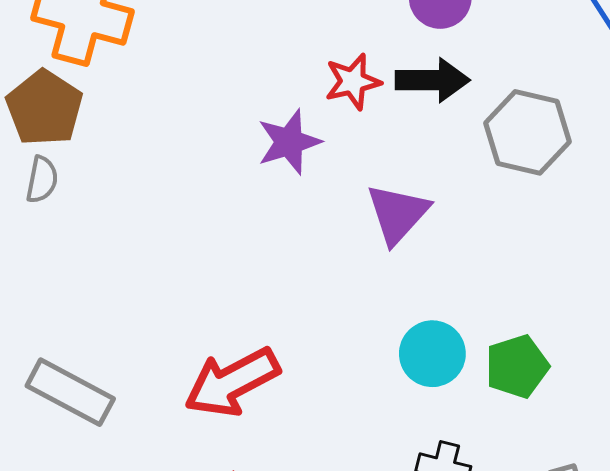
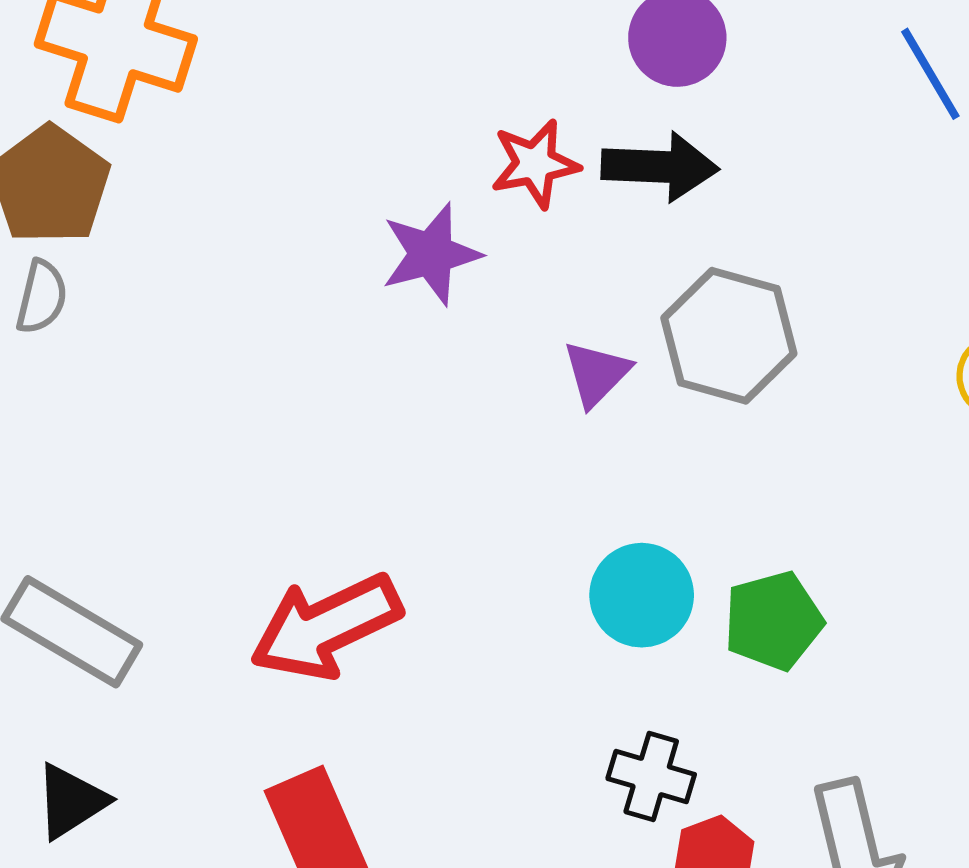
gray hexagon: (527, 132) -> (729, 336), moved
purple triangle: (398, 214) -> (597, 374), size x0.7

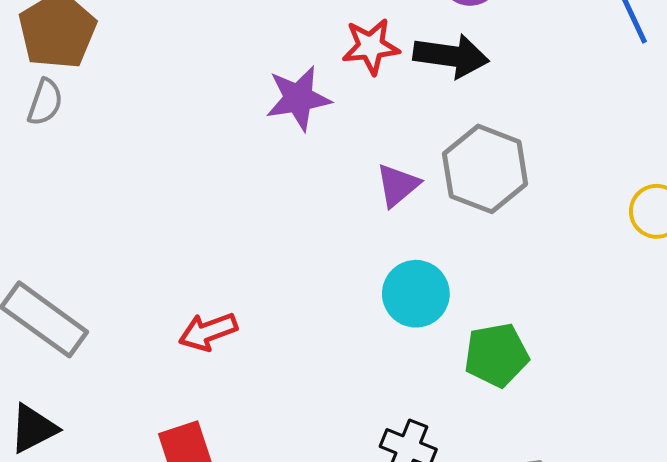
cyan circle: (642, 595) -> (416, 294), moved
red arrow: (326, 627) -> (208, 332), size x0.6

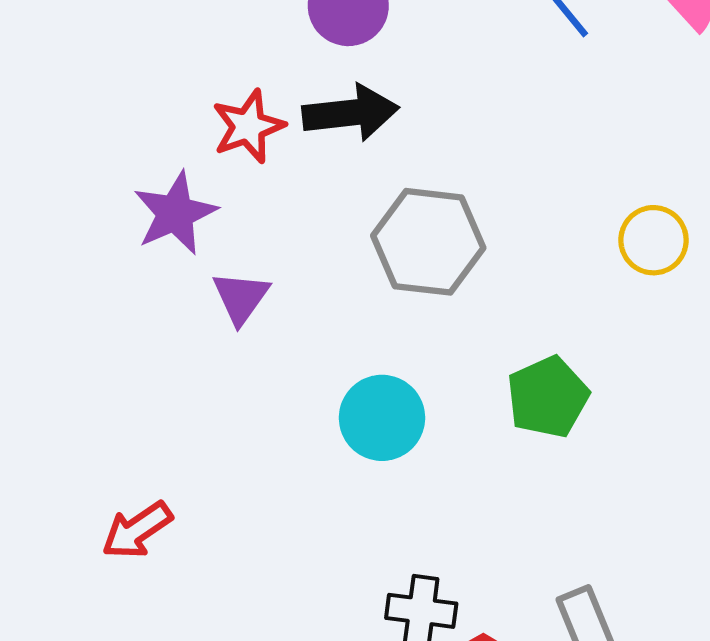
purple triangle: (398, 185) -> (241, 298), moved
green pentagon: (496, 355) -> (548, 397), moved

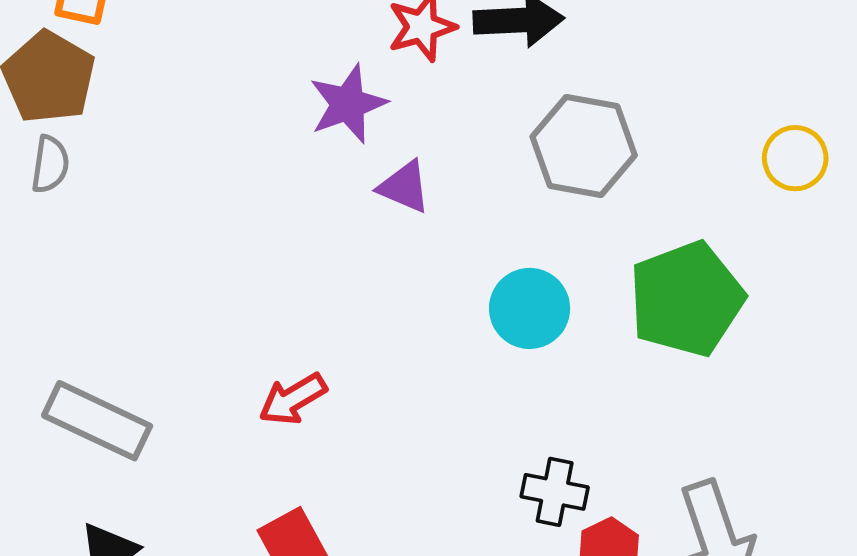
purple triangle: (241, 298) -> (404, 187), turned -46
green pentagon: (548, 397) -> (686, 299), size x1.5

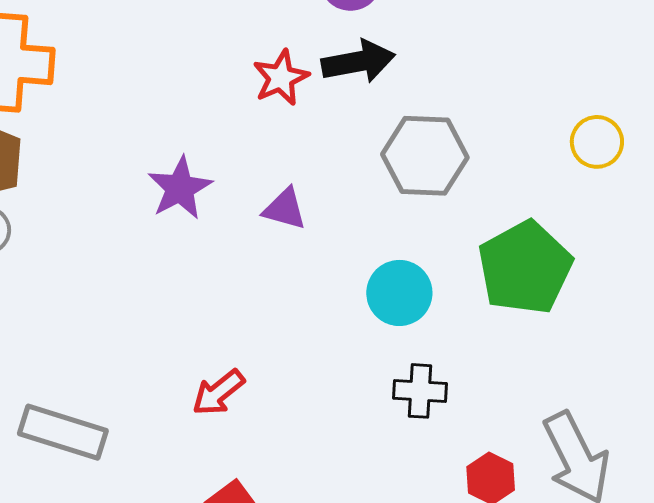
purple star: (348, 104) -> (180, 188), moved
black cross: (555, 492) -> (420, 391), moved

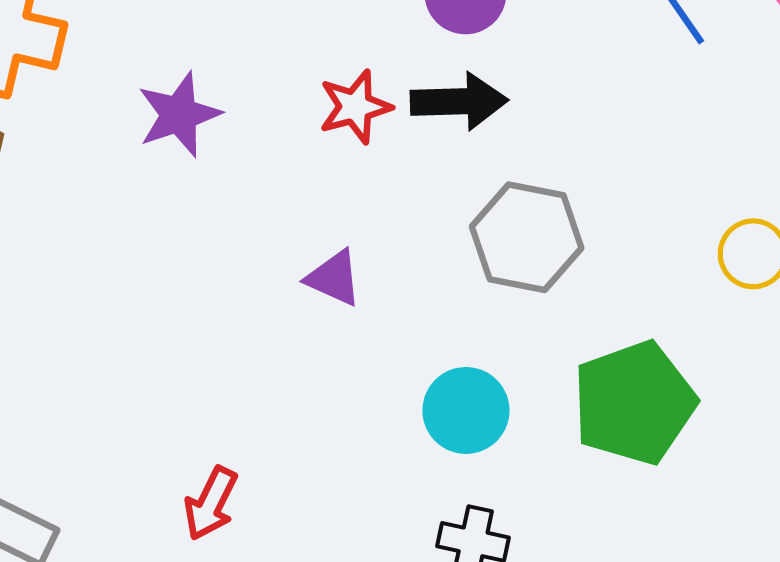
purple star: (180, 188) -> (179, 115), moved
red arrow: (218, 393) -> (211, 503), turned -34

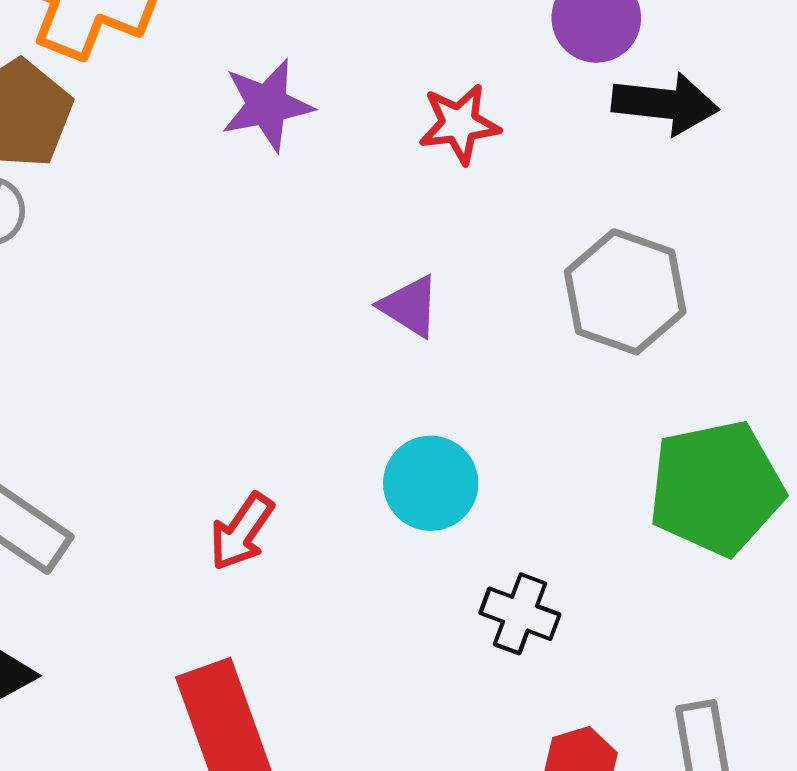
black arrow: (459, 101) -> (665, 104), moved
cyan circle: (466, 410) -> (431, 483), moved

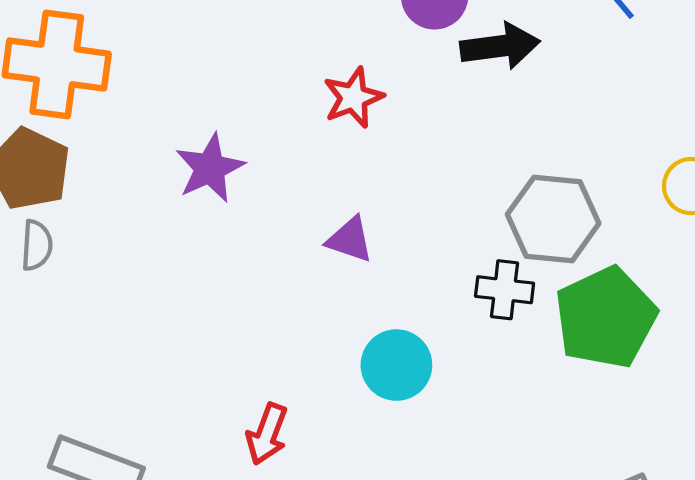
purple star: (267, 105) -> (210, 168), moved
gray hexagon: (625, 292) -> (553, 219), moved
black cross: (520, 614) -> (505, 290), moved

